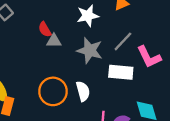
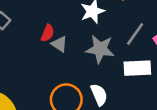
red semicircle: (45, 29) -> (48, 33), turned -119
gray triangle: (54, 41) -> (59, 44), turned 42

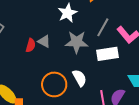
red semicircle: (48, 33) -> (31, 45), moved

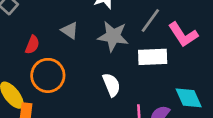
red semicircle: (31, 45) -> (32, 45), moved
orange circle: (54, 84) -> (48, 75), moved

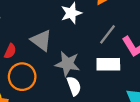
gray triangle: (70, 30) -> (41, 40), size x1.5
gray star: (113, 36) -> (68, 64), moved

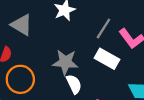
gray triangle: (41, 40) -> (22, 25), moved
white rectangle: (108, 64) -> (107, 59), turned 35

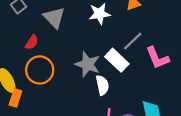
white rectangle: (107, 59) -> (117, 60), moved
white semicircle: (74, 84) -> (102, 85), moved

